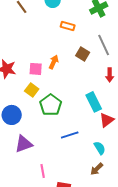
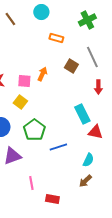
green pentagon: (51, 105) -> (34, 130), moved
red triangle: (107, 120) -> (95, 132), turned 49
cyan semicircle: (100, 148) -> (88, 160), turned 56

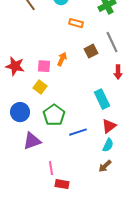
brown square: (71, 66) -> (91, 51), turned 32
red triangle: (95, 132) -> (109, 126), moved, turned -49
red rectangle: (52, 199) -> (62, 184), moved

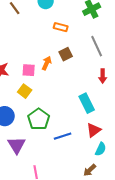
brown square: (91, 51) -> (66, 54), moved
purple triangle: (32, 141) -> (17, 145), turned -42
cyan semicircle: (108, 145) -> (101, 149), moved

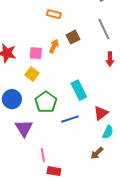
orange rectangle: (61, 27) -> (54, 14), moved
cyan rectangle: (87, 103) -> (79, 90), moved

